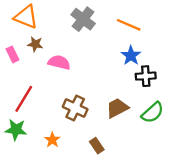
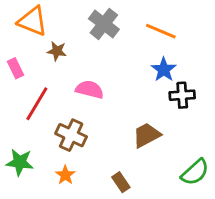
brown star: (35, 44) -> (57, 51), moved
pink semicircle: (59, 62) -> (90, 90), moved
red line: (24, 99) -> (37, 104), moved
brown cross: (75, 108) -> (71, 135), moved
green semicircle: (153, 113) -> (195, 172), moved

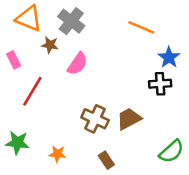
gray cross: (104, 24) -> (71, 21), moved
blue star: (164, 70) -> (169, 57), moved
pink semicircle: (90, 90) -> (78, 64), moved, turned 110
brown cross: (71, 135) -> (95, 119), moved
orange star: (65, 175) -> (57, 154), turned -30

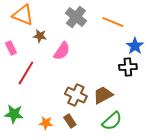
gray cross: (71, 21) -> (76, 17), moved
green semicircle: (171, 151) -> (112, 121), moved
brown rectangle: (106, 160) -> (70, 121), moved

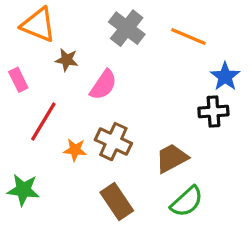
brown cross: (76, 95) -> (113, 142), moved
brown rectangle: (70, 121) -> (117, 202), size x1.5
orange star: (46, 123) -> (75, 150), moved

